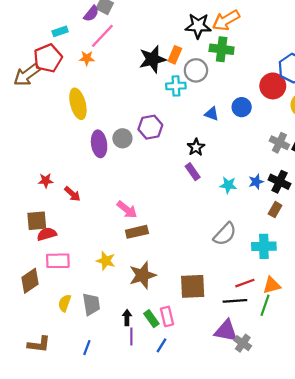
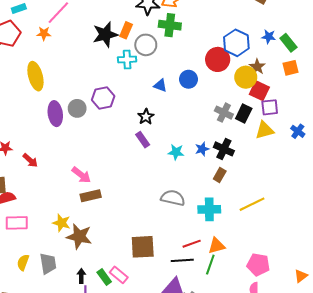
gray semicircle: (225, 234) -> (173, 198), turned -120
brown star: (143, 275) -> (79, 236), moved, turned 30
pink rectangle: (167, 316) -> (119, 275), turned -36

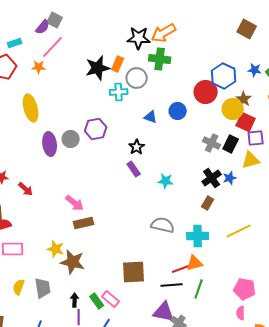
blue star: (202, 149) -> (230, 178), moved
black cross: (224, 149) -> (212, 178), turned 30
orange triangle: (217, 246) -> (195, 263), moved

